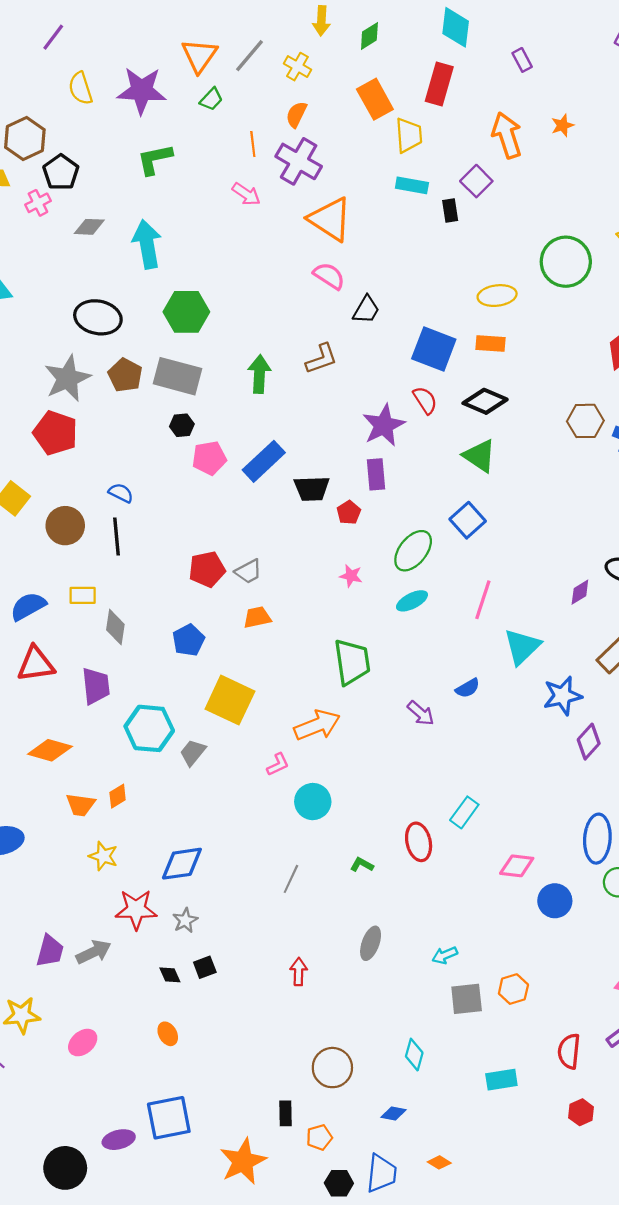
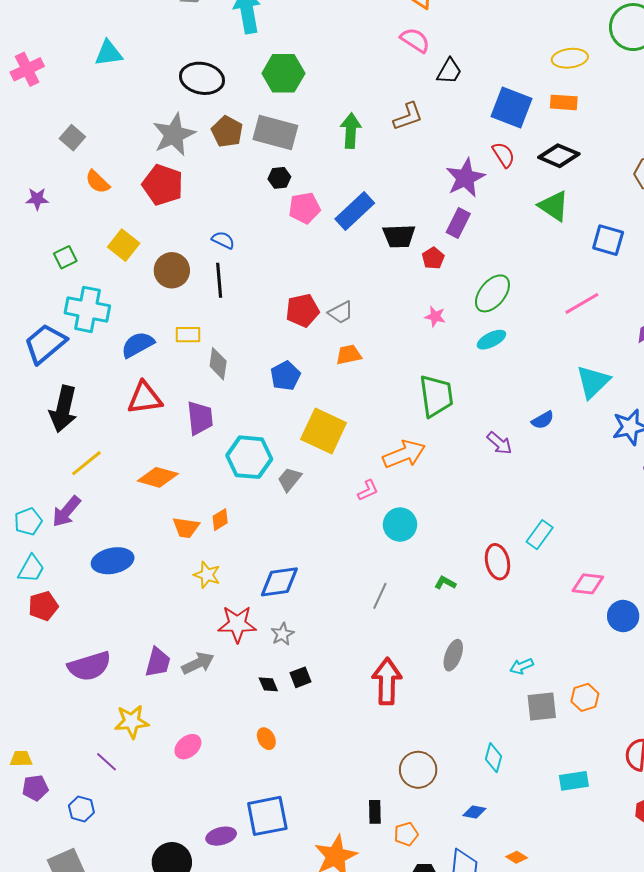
purple rectangle: (376, 474) -> (458, 223), turned 32
blue square: (468, 520) -> (608, 240), moved, turned -32
pink line: (483, 600) -> (582, 303), moved, turned 42
red arrow: (299, 972) -> (387, 681), size x1.8

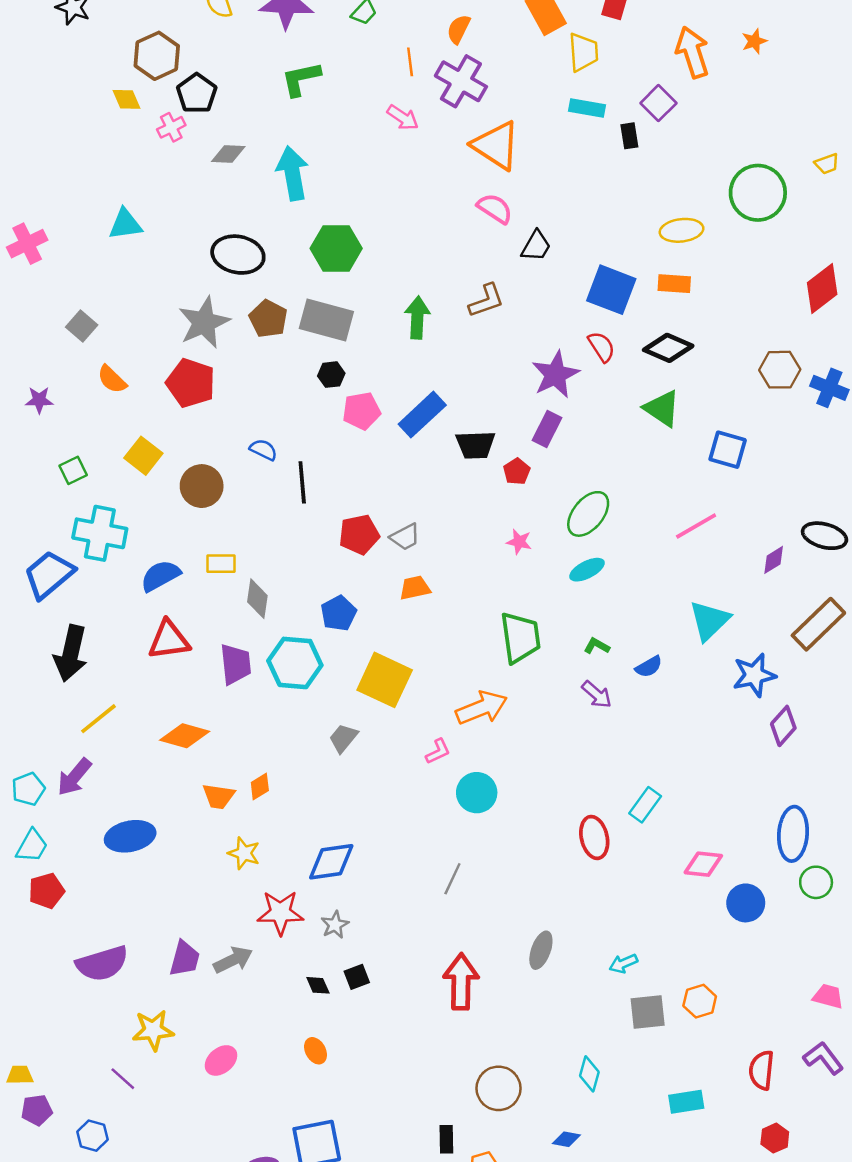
black line: (219, 280) -> (302, 482), moved
cyan hexagon: (249, 457) -> (295, 663), moved
green L-shape: (445, 583) -> (597, 646), moved

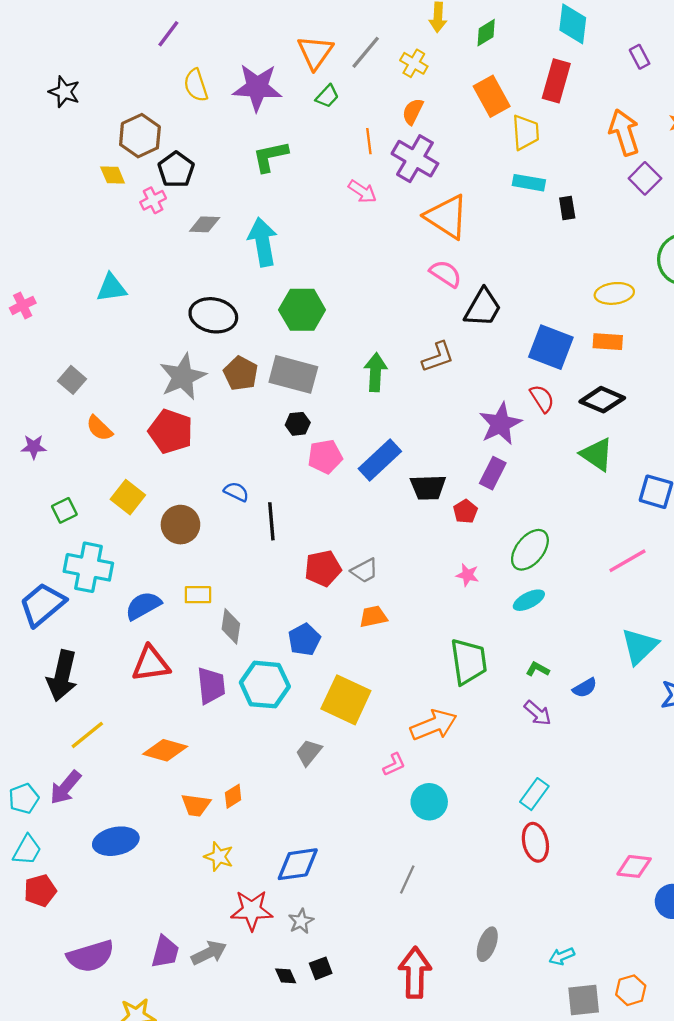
purple square: (658, 103) -> (645, 178), moved
pink cross: (27, 244) -> (23, 305), size x0.7
black trapezoid: (536, 246) -> (483, 308), size x1.4
cyan rectangle: (645, 805) -> (534, 794), moved

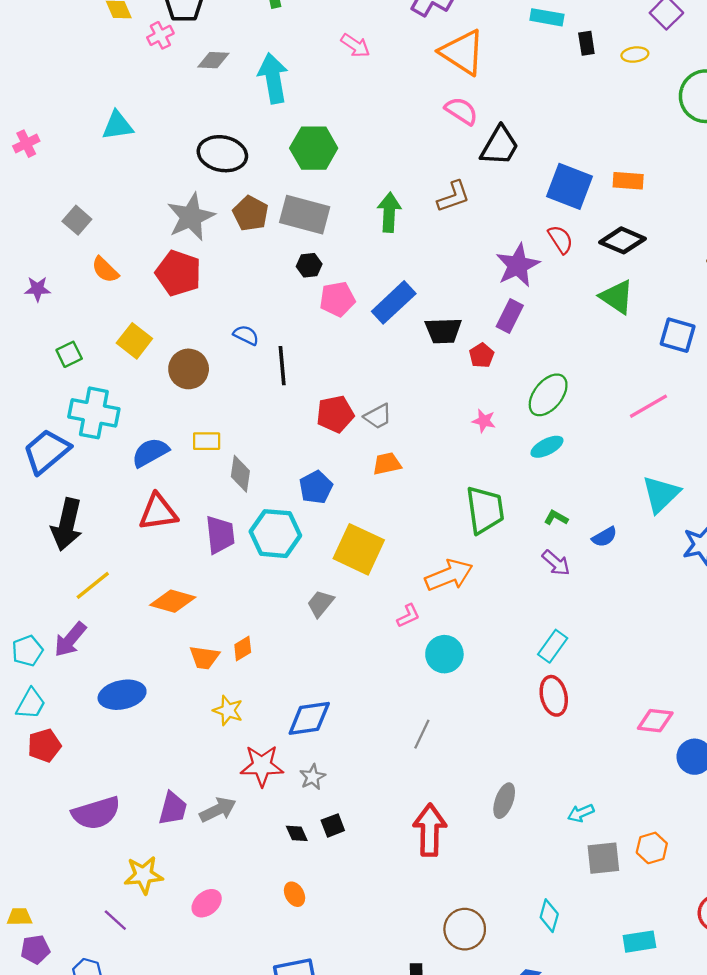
pink arrow: (362, 192) -> (355, 45), moved
yellow ellipse: (614, 293) -> (635, 55), moved, size x0.7

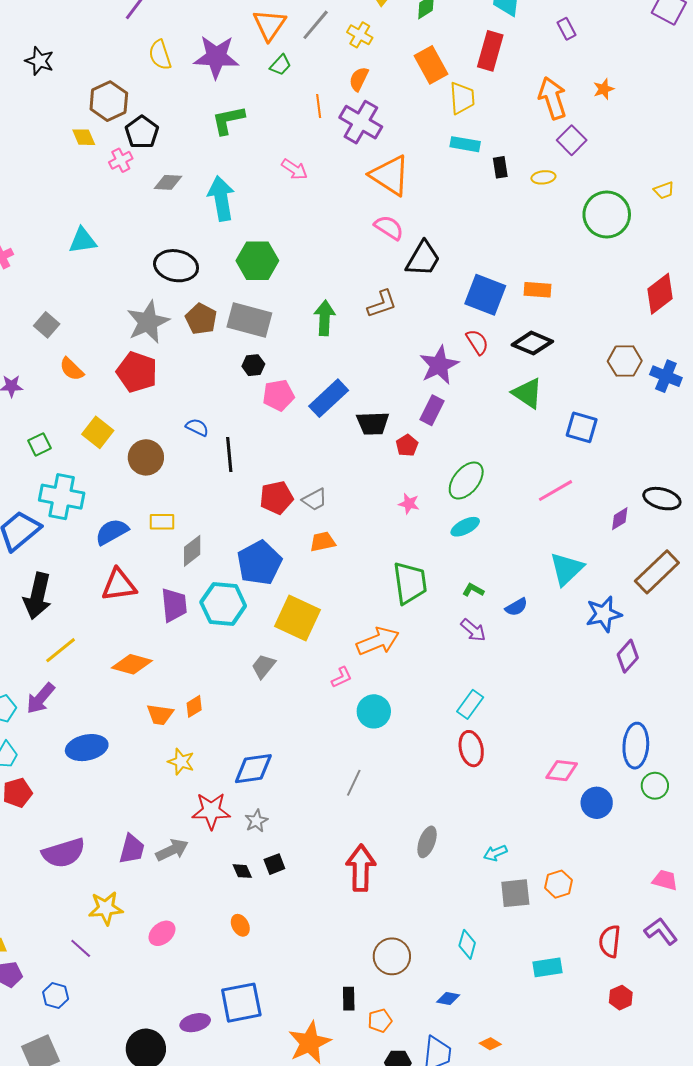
gray diamond: (240, 474) -> (192, 551), turned 44
blue pentagon: (316, 487) -> (259, 563), size x1.5

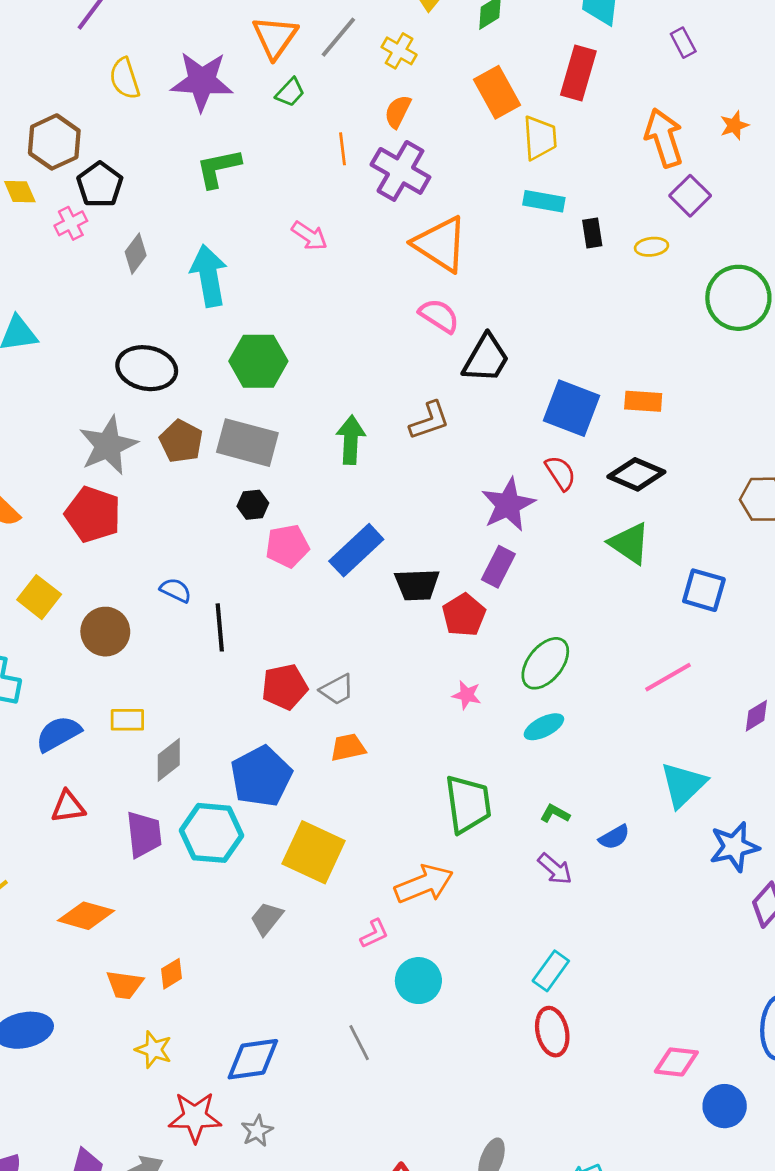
gray diamond: (168, 182) -> (136, 254), turned -56
red pentagon: (407, 445) -> (464, 615), size x1.4
red triangle: (119, 585) -> (68, 807), size x0.7
gray line: (354, 783) -> (359, 1043), moved, turned -52

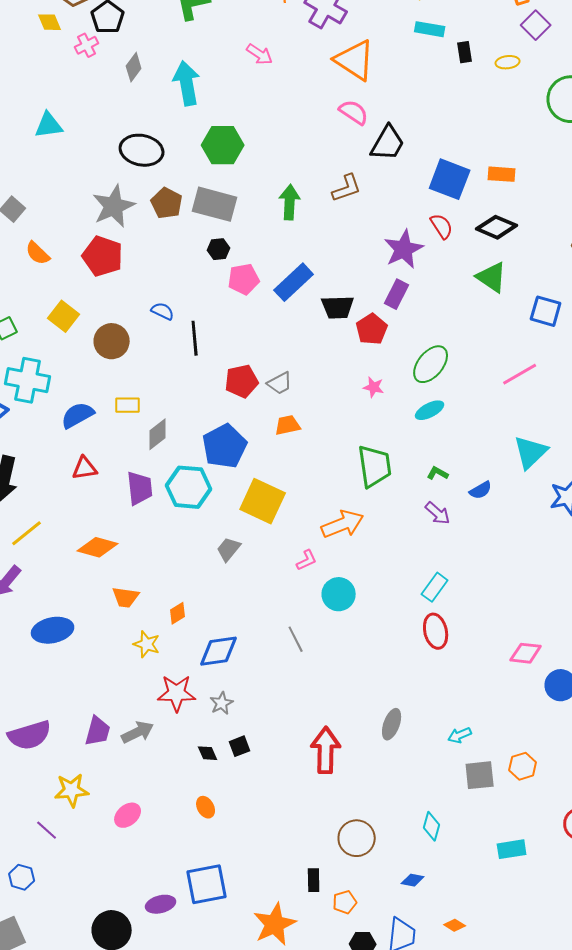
orange diamond: (172, 974) -> (178, 613), moved

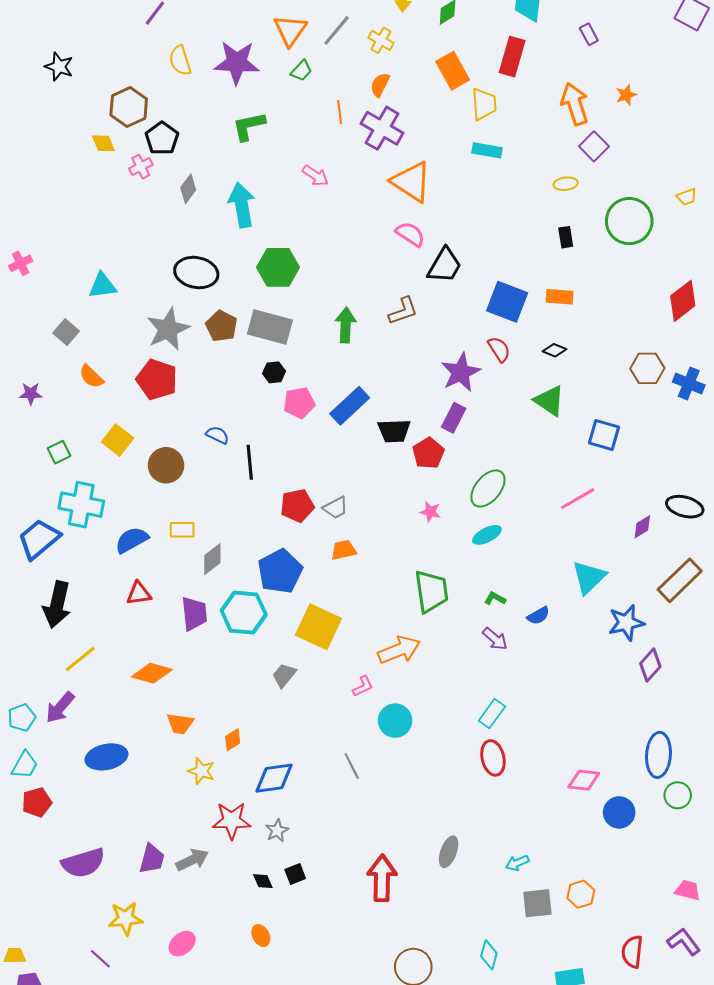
black rectangle: (465, 52) -> (566, 237), moved
cyan triangle: (49, 125) -> (102, 286), moved
black diamond: (497, 227) -> (555, 350), size x0.6

